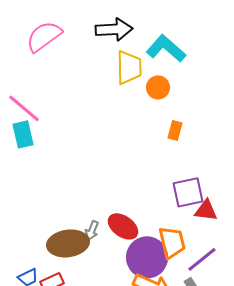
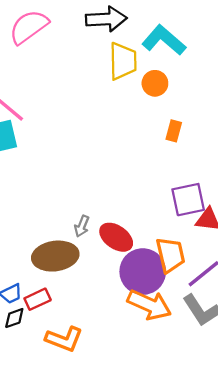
gray arrow: (92, 230) -> (82, 226), moved

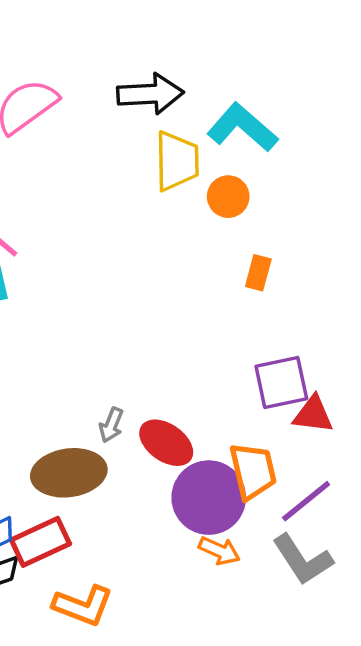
red rectangle: (38, 299) -> (40, 542), size x1.4
orange arrow: (149, 305) -> (219, 551), size x0.6

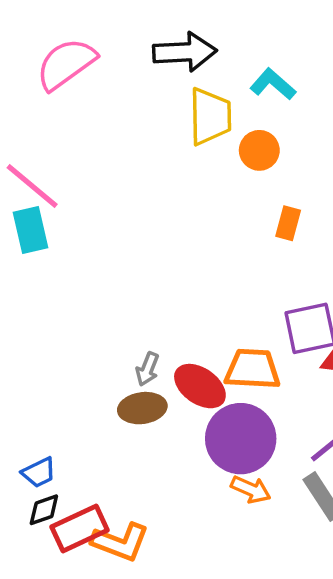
cyan L-shape: (242, 128) -> (273, 84), size x0.7
orange trapezoid: (253, 471) -> (253, 369), moved, turned -74
brown ellipse: (69, 473) -> (142, 408), moved, size x0.7
red rectangle: (40, 542) -> (80, 528), moved

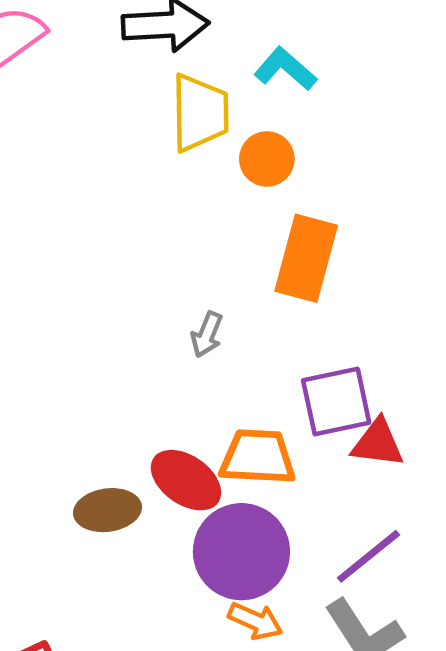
orange rectangle: (288, 223) -> (306, 258), size x1.8
gray arrow: (147, 369) -> (207, 335), moved

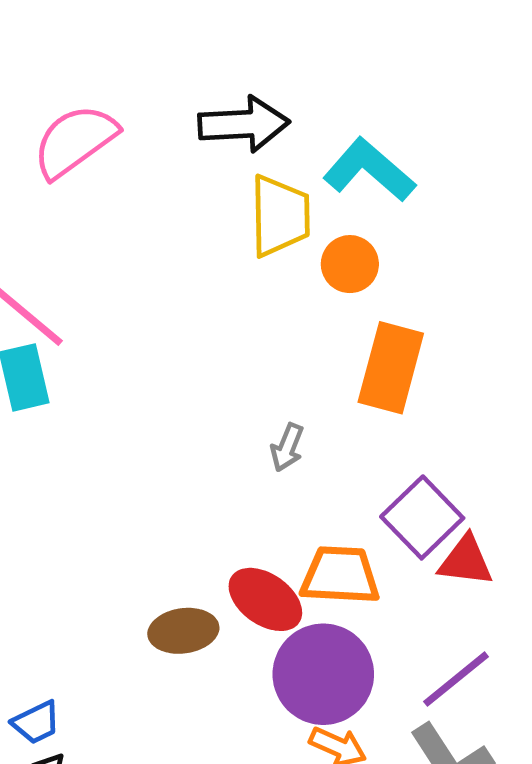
cyan L-shape: (285, 69) -> (369, 170), size x1.4
purple square: (336, 402) -> (422, 517), turned -32

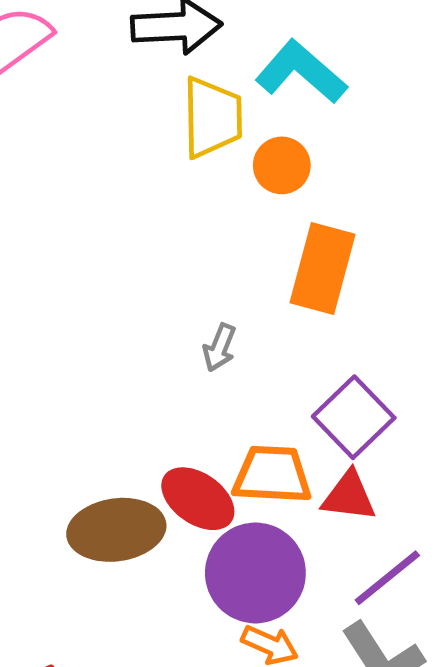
red triangle: (466, 561) -> (349, 496), moved
brown ellipse: (183, 631) -> (116, 530), size x1.4

